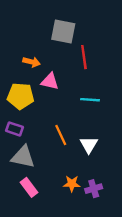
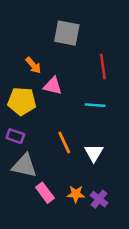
red line: (84, 57) -> (103, 67), moved
orange arrow: (32, 62) -> (33, 65), turned 35
pink rectangle: (29, 187) -> (45, 193), moved
purple cross: (94, 189) -> (99, 199), turned -35

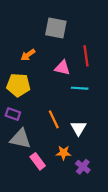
orange arrow: (33, 65) -> (28, 55), turned 96
pink triangle: (53, 86) -> (62, 68), moved
orange star: (76, 194) -> (63, 153), moved

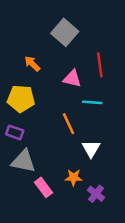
gray square: (56, 28) -> (65, 32), turned 30
orange arrow: (28, 55) -> (32, 64), turned 80
orange line: (54, 119) -> (69, 124), moved

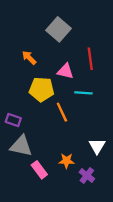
yellow pentagon: (21, 99) -> (42, 89), moved
white triangle: (91, 149) -> (97, 146), moved

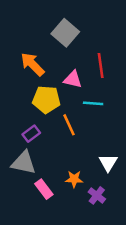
orange arrow: (29, 58) -> (32, 64), size x1.5
purple rectangle: (13, 120) -> (31, 134), moved, turned -56

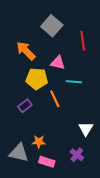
red line: (101, 66) -> (83, 41), moved
gray triangle: (24, 163) -> (19, 153), moved
orange star: (74, 179) -> (39, 142), moved
pink rectangle: (44, 189) -> (47, 162), moved, turned -35

